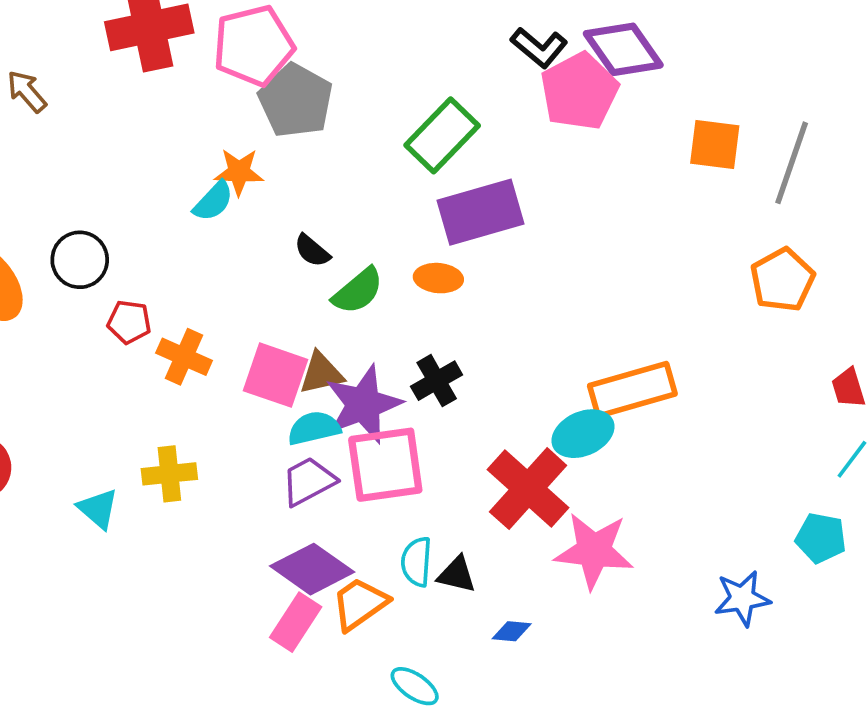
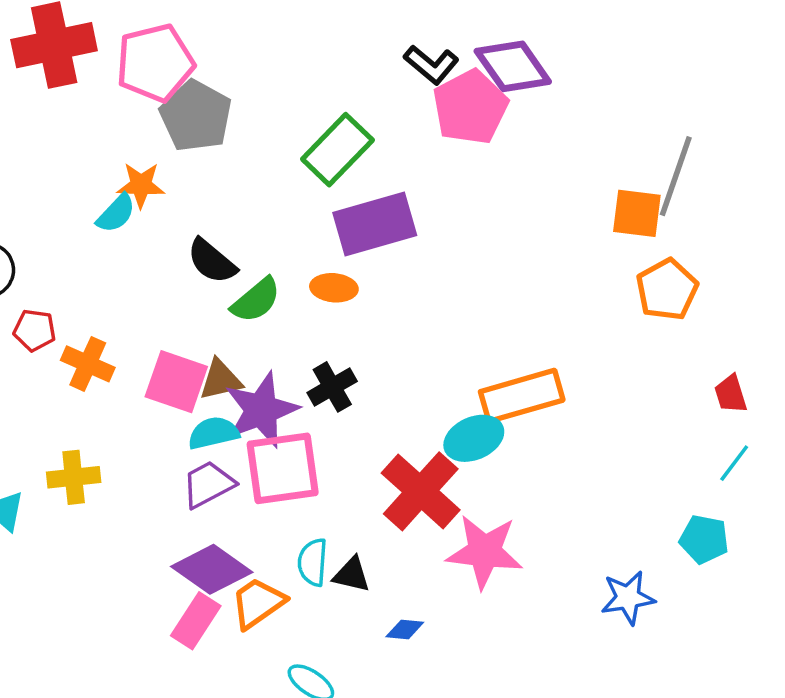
orange square: (715, 144) -> (637, 213), moved
black semicircle: (312, 251) -> (212, 261), size x1.4

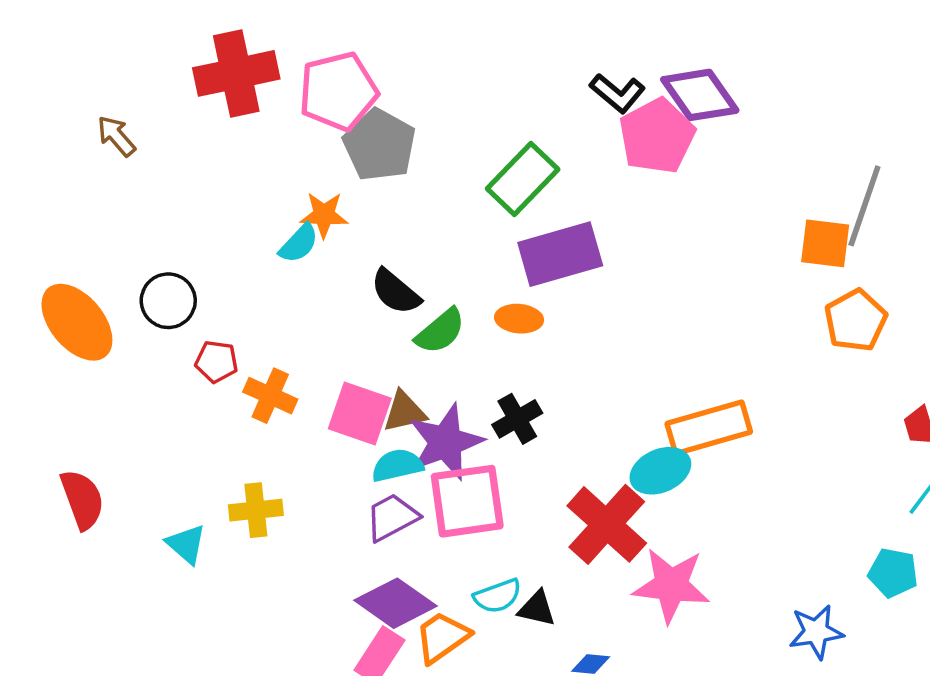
cyan semicircle: (313, 562) -> (498, 596), turned -114

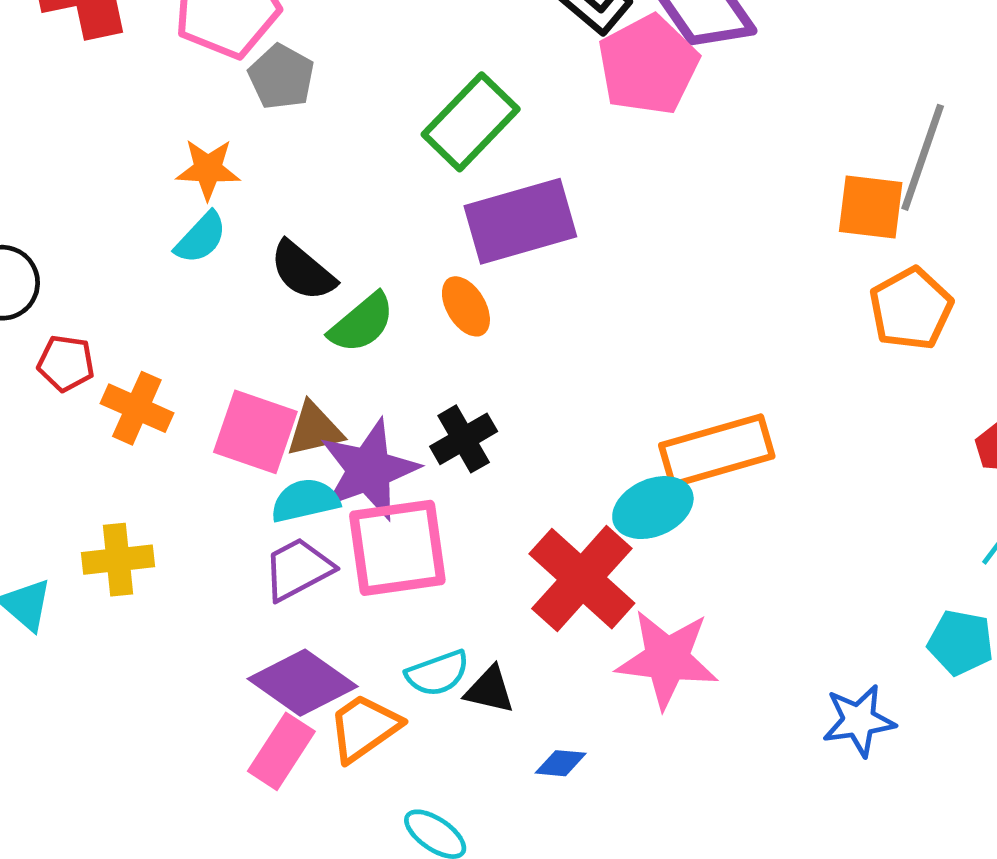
gray pentagon: (379, 145) -> (281, 77), size x0.7
cyan semicircle: (299, 243) -> (201, 238), moved
orange ellipse: (519, 319) -> (466, 306), turned 54

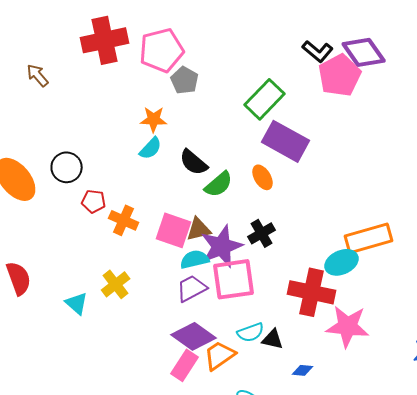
purple rectangle: (520, 221) -> (286, 141), turned 45
yellow cross: (118, 560) -> (116, 284), turned -32
red cross: (582, 579) -> (312, 292), turned -30

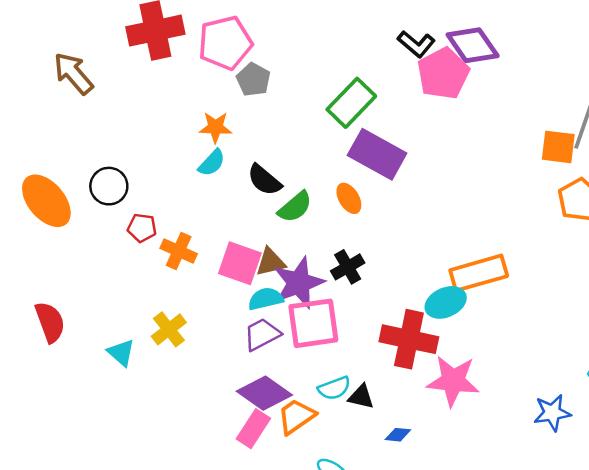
brown arrow: (38, 75) -> (73, 73), size x1.5

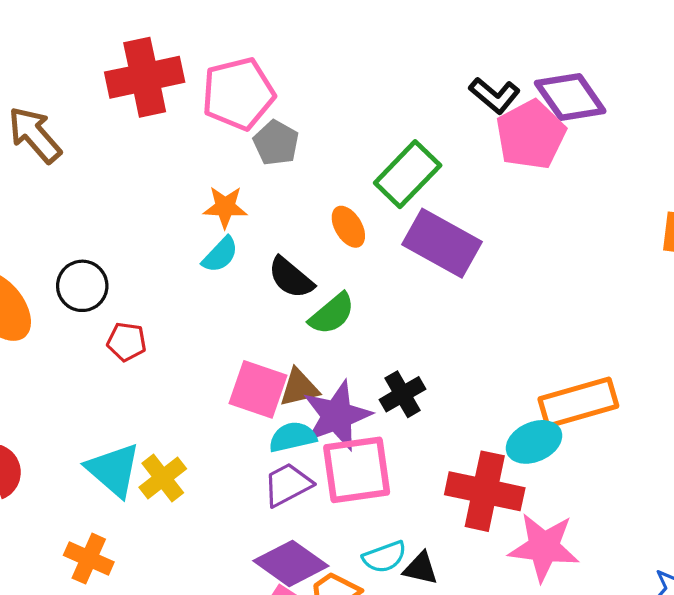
orange ellipse: (349, 198) -> (348, 227), moved
orange cross: (179, 251) -> (89, 559), moved
cyan triangle: (121, 353) -> (113, 470), moved, size x1.5

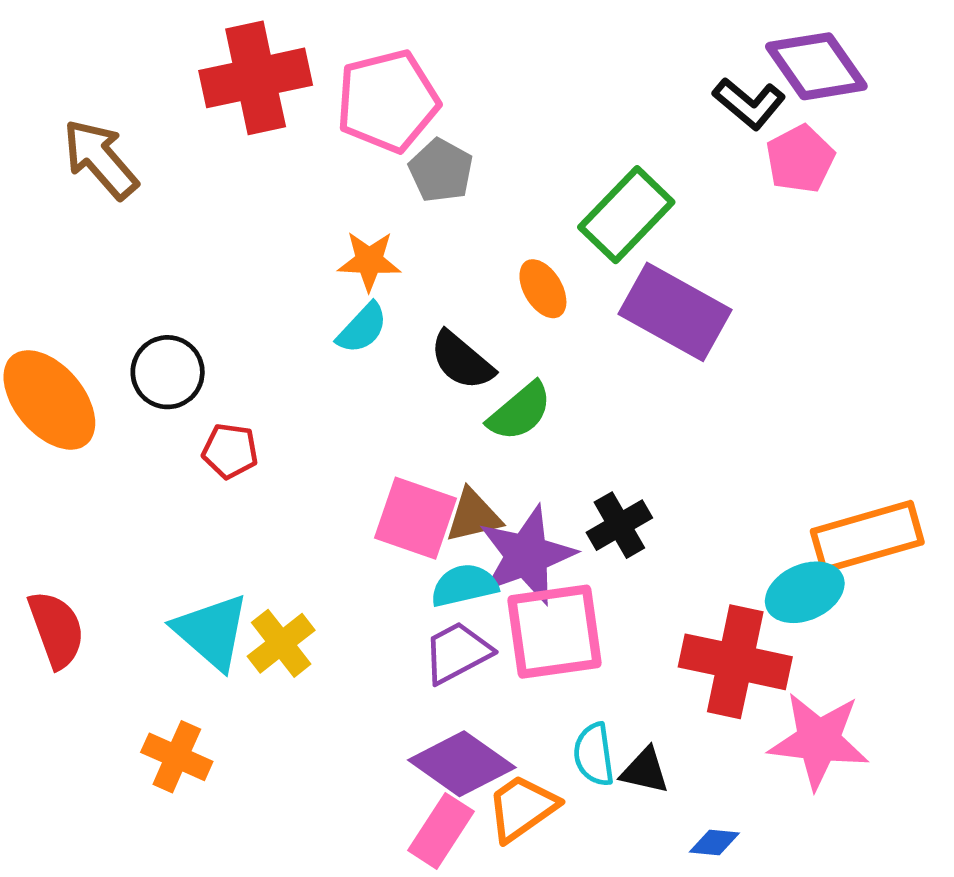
purple diamond: (570, 97) -> (816, 66), moved
pink pentagon: (531, 135) -> (800, 159), size x0.7
cyan semicircle: (385, 557) -> (594, 754), turned 102

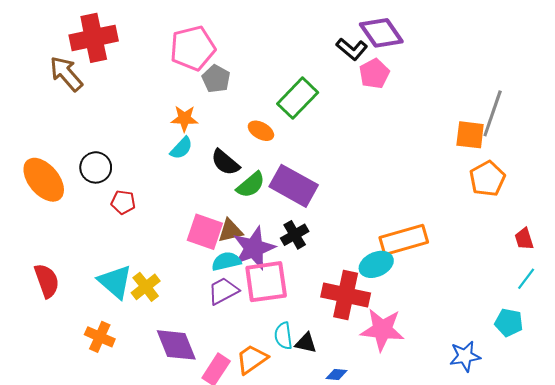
red cross: (256, 78) -> (94, 38), moved
orange ellipse: (543, 289) -> (261, 131), turned -30
purple rectangle: (675, 312) -> (294, 186), moved
purple diamond: (462, 764) -> (176, 345), moved, turned 33

